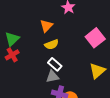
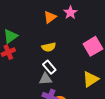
orange triangle: (46, 26) -> (50, 17), moved

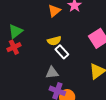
white rectangle: (49, 67) -> (62, 52), moved

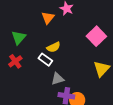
green triangle: (16, 31) -> (19, 38), moved
white rectangle: (62, 52) -> (45, 60), moved

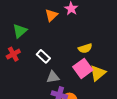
pink square: (96, 36) -> (83, 68), moved
yellow semicircle: (54, 47) -> (85, 48), moved

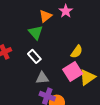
green triangle: (20, 31) -> (36, 33), moved, turned -35
yellow semicircle: (85, 48) -> (77, 52), turned -40

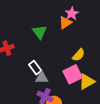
orange triangle: (45, 16) -> (65, 23), moved
white rectangle: (34, 56) -> (35, 68), moved

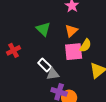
orange triangle: (65, 23) -> (71, 31), moved
pink square: (73, 74) -> (74, 52), moved, turned 30

